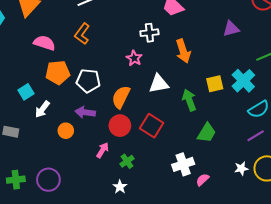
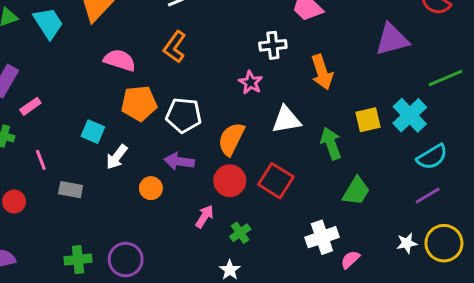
purple triangle: (231, 29) -> (392, 39), size x1.4
cyan square: (26, 92) -> (93, 132), turned -35

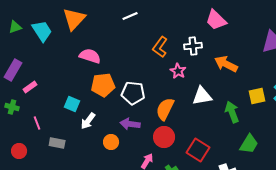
orange L-shape: (175, 47) -> (160, 47), moved
orange arrow: (322, 72) -> (226, 64), turned 135
red square: (276, 181) -> (198, 150), moved

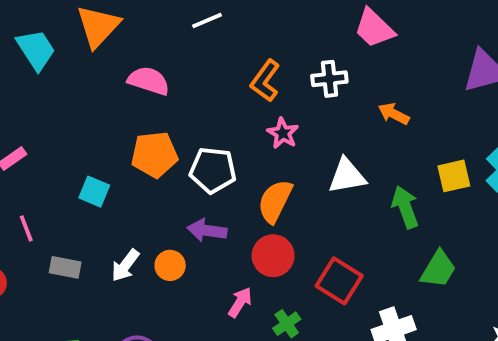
pink semicircle: (90, 56) -> (149, 81), moved
orange arrow: (226, 64) -> (394, 114), size x0.7
pink star: (178, 71) -> (283, 133), moved
white arrow: (88, 121) -> (125, 265), moved

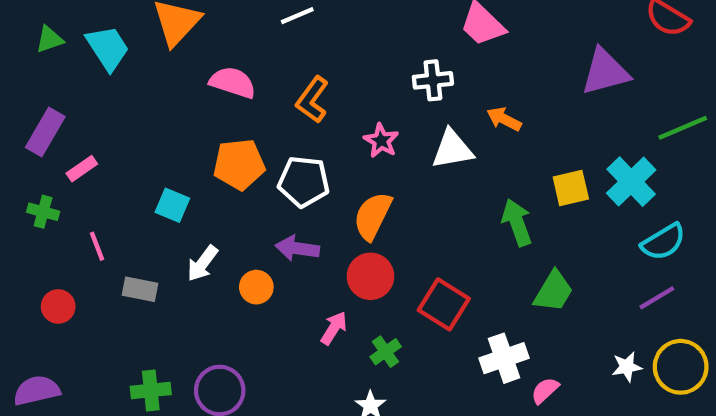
orange L-shape: (265, 81) -> (312, 100), moved
white triangle: (347, 176) -> (452, 149), moved
white arrow: (125, 265) -> (202, 263), moved

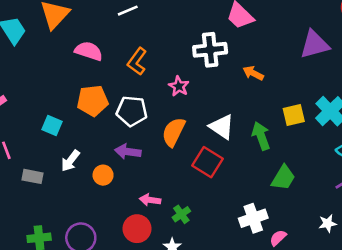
white cross: (433, 80) -> (210, 50), size x1.4
white triangle: (452, 149) -> (222, 127), moved, turned 44
red circle: (370, 276) -> (137, 229), moved
red square: (444, 304) -> (207, 162), moved
pink arrow: (334, 328) -> (150, 200), turned -114

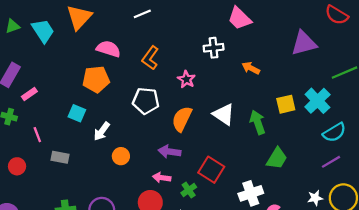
white cross: (210, 50) -> (214, 48), size x0.7
orange pentagon: (93, 101) -> (96, 79), moved
purple arrow: (128, 152) -> (169, 152), moved
white arrow: (70, 161) -> (102, 131), moved
red square: (207, 162) -> (211, 170), moved

